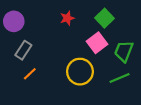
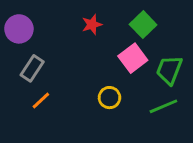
yellow circle: (80, 72) -> (109, 98), size x0.6

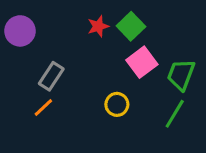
green square: (143, 25) -> (131, 26), moved
gray rectangle: (32, 68) -> (51, 76), moved
green line: (163, 106) -> (175, 114), turned -36

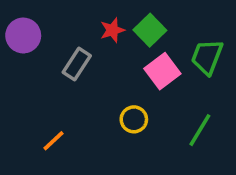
green trapezoid: (181, 75) -> (207, 57), moved
gray rectangle: (51, 76) -> (77, 64), moved
orange line: (43, 108) -> (54, 141), moved

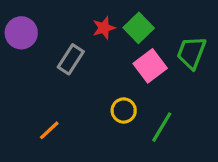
green line: (200, 130) -> (162, 127), moved

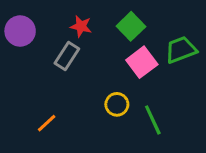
red star: (104, 28) -> (81, 26), moved, turned 30
green trapezoid: (191, 53) -> (181, 50), turned 48
green line: (162, 127) -> (153, 120), turned -56

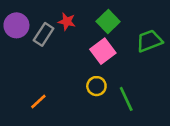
gray rectangle: (67, 56) -> (44, 34), moved
pink square: (142, 62) -> (103, 51), moved

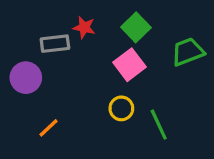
purple circle: (16, 25) -> (26, 78), moved
gray rectangle: (44, 34) -> (55, 44), turned 50

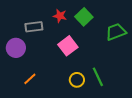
red star: (84, 27) -> (60, 16), moved
pink square: (129, 65) -> (68, 46), moved
yellow circle: (121, 108) -> (77, 80), moved

